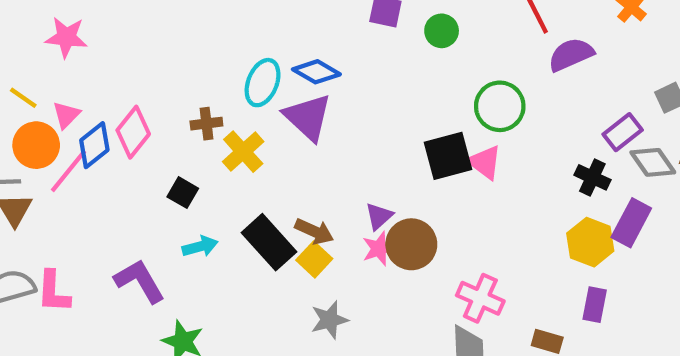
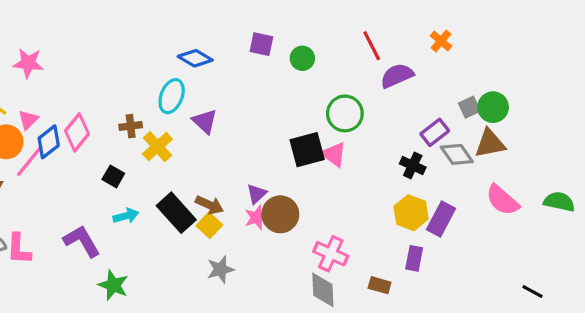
blue diamond: (316, 72) -> (195, 58), moved
purple triangle: (308, 117) -> (205, 121), size x0.7
purple rectangle: (631, 223) -> (441, 219), moved

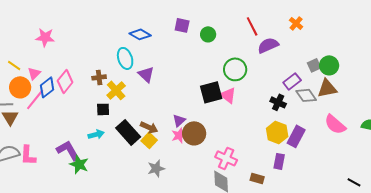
pink star: (28, 63) -> (45, 37), moved
cyan ellipse: (172, 96) -> (125, 58), turned -40
black square: (113, 176) -> (103, 109), moved, turned -32
green star: (113, 285) -> (79, 164), moved

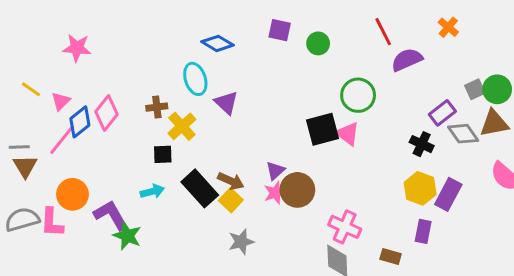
orange circle: (20, 87) -> (72, 194), moved

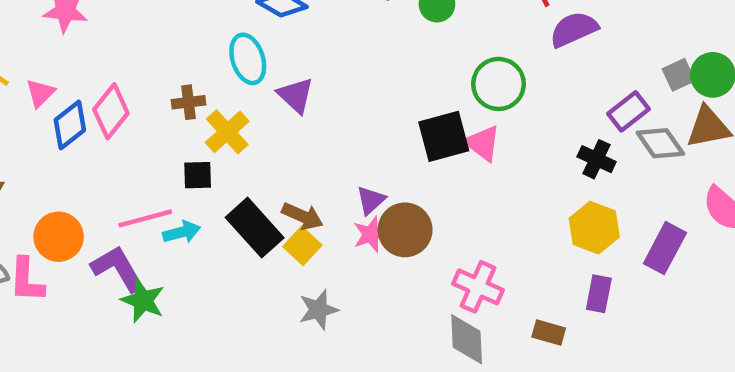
pink line: (62, 140) -> (145, 218), moved, turned 36
purple rectangle: (448, 194) -> (665, 248), moved

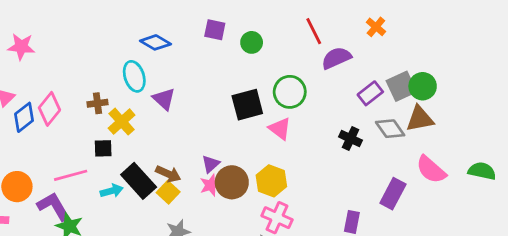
gray square: (679, 75) -> (401, 86), size x1.5
purple rectangle: (628, 111) -> (370, 93), moved
black square: (444, 136) -> (247, 105), moved
yellow hexagon: (594, 228) -> (271, 181), moved
cyan arrow: (182, 232) -> (112, 191), moved

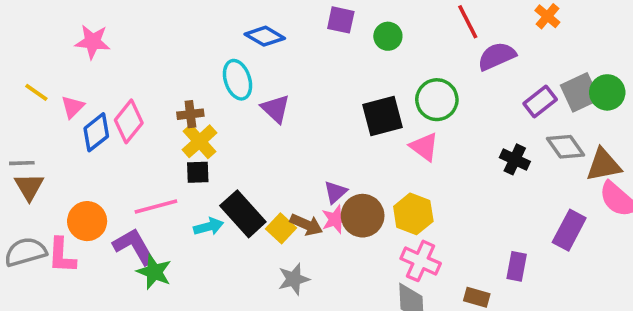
brown triangle: (420, 119) -> (604, 165), moved
yellow cross: (122, 122) -> (199, 141), moved
brown arrow: (168, 174) -> (306, 225), moved

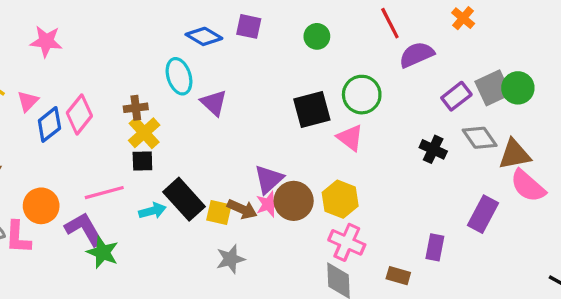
purple square: (341, 20) -> (249, 26), moved
purple triangle: (335, 192) -> (269, 179), size x1.4
yellow square: (281, 228) -> (219, 212), turned -30

